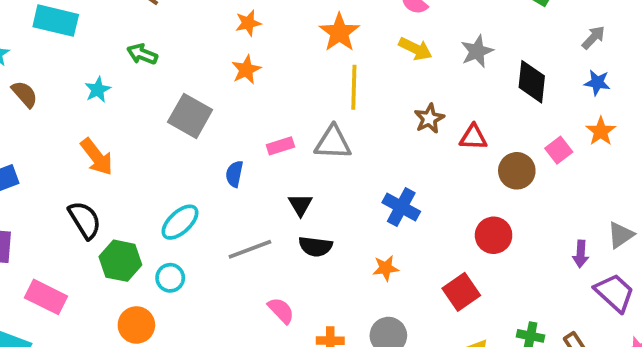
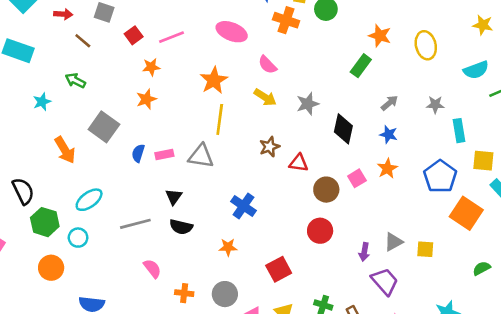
orange arrow: (97, 157) -> (65, 150), moved
blue semicircle: (234, 174) -> (138, 153), moved
red circle: (494, 235) -> (320, 231), moved

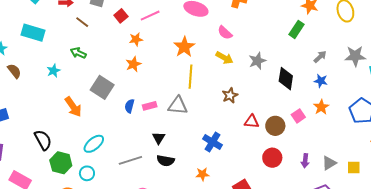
gray star: (435, 105) -> (355, 56), size x1.5
red triangle: (299, 163) -> (252, 122), moved
purple arrow: (364, 252) -> (305, 161), moved

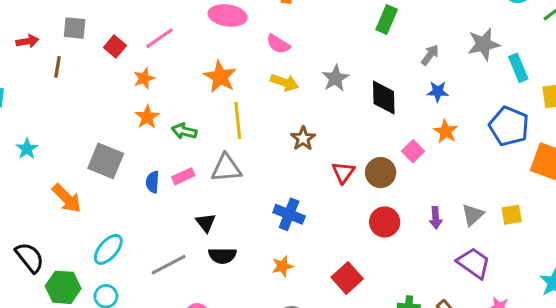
brown line: (82, 22) -> (57, 67), turned 72
green arrow: (78, 53) -> (184, 131), moved
red triangle: (252, 122) -> (343, 172), turned -49

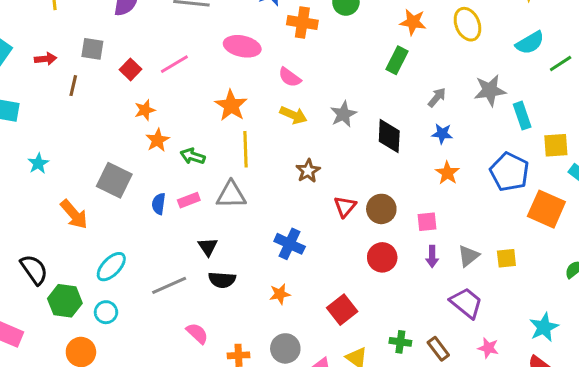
orange star: (144, 78) -> (145, 110), moved
pink square: (413, 151) -> (427, 222), moved, turned 35

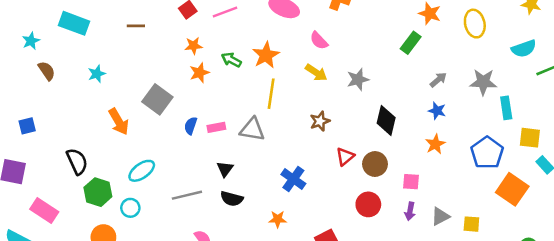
brown line: (73, 86) -> (136, 26), moved, turned 66
black diamond: (389, 136) -> (386, 120), moved
green arrow: (193, 156) -> (231, 60), moved

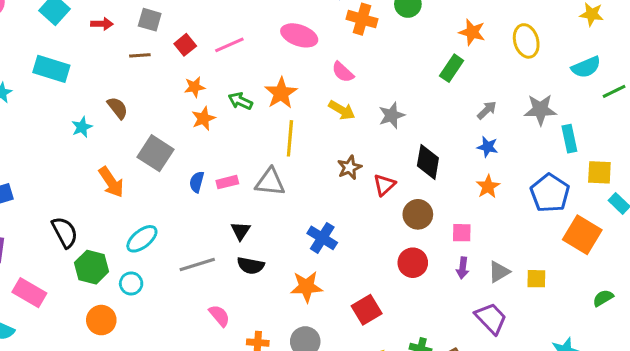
brown line: (136, 26) -> (140, 55), moved
brown semicircle: (47, 71) -> (117, 108), moved
red triangle: (345, 156) -> (384, 185), moved
orange star: (278, 219) -> (306, 287), size x1.5

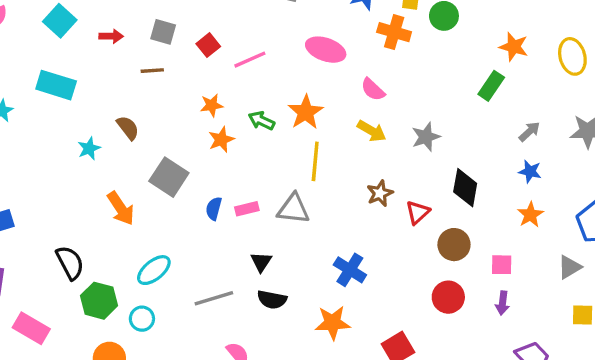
red square: (185, 45) -> (208, 45), moved
gray triangle: (499, 272) -> (569, 267), moved

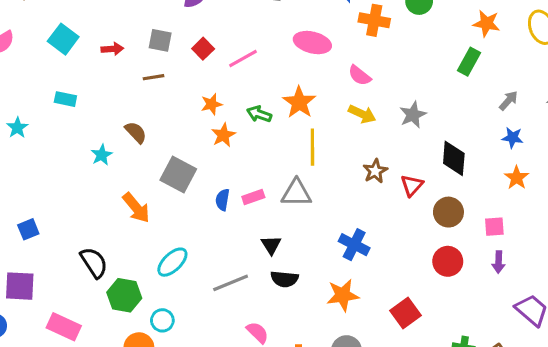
cyan rectangle: (56, 85) -> (65, 99), size x0.6
cyan circle: (142, 319) -> (162, 320), moved

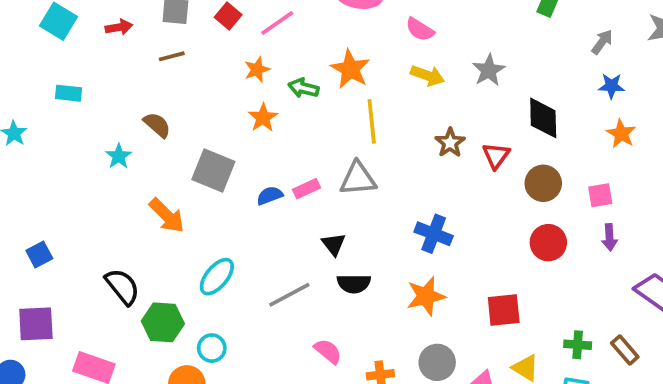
orange star: (212, 104) -> (257, 70), moved
blue semicircle: (223, 200) -> (270, 196), turned 65
red square: (406, 313) -> (504, 310), turned 36

